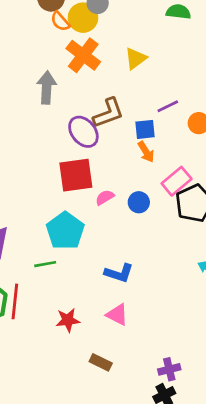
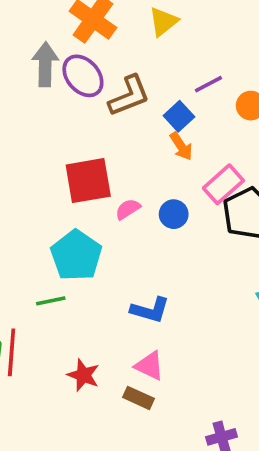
blue square: (145, 129) -> (179, 116), turned -35
purple ellipse: (83, 132) -> (83, 76), moved
red star: (68, 320) -> (83, 375), turned 30
brown rectangle: (101, 362) -> (138, 398), moved

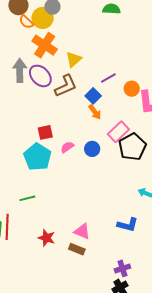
yellow triangle: (163, 22) -> (74, 59), moved
red square: (88, 181) -> (45, 132), size x0.6
cyan pentagon: (76, 255) -> (37, 157), moved
blue L-shape: (150, 310) -> (128, 225), moved

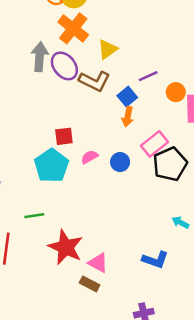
brown L-shape: (66, 86) -> (95, 81), turned 45
orange arrow: (95, 112) -> (128, 117), turned 42
red star: (47, 238) -> (66, 247), moved, size x1.6

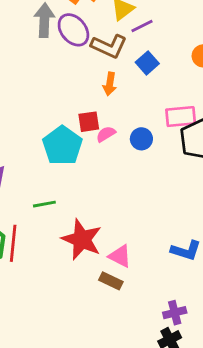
purple line: (148, 76) -> (142, 26), moved
orange arrow: (128, 117) -> (110, 84), moved
red square: (64, 136) -> (89, 122), moved
pink rectangle: (155, 144) -> (181, 117), turned 35

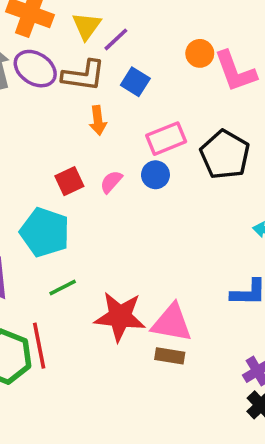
pink rectangle: (181, 117) -> (166, 139), moved
red square: (89, 122) -> (69, 181), moved
cyan pentagon: (62, 146) -> (45, 232), moved
pink triangle: (120, 256) -> (172, 323), size x1.4

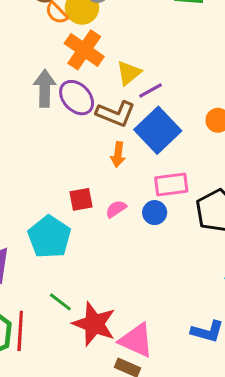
blue square: (135, 82) -> (158, 130), size x1.8
green line: (63, 288) -> (60, 302), moved, turned 50

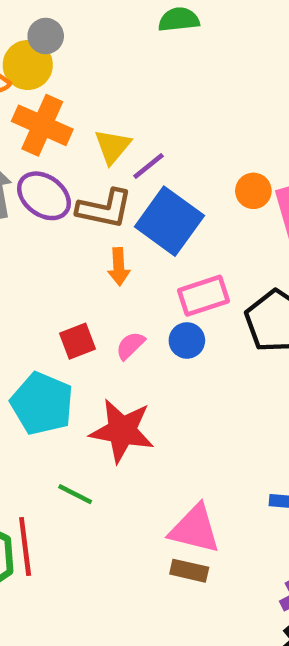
red star: (94, 324) -> (122, 431), moved

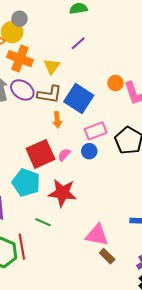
purple line: (149, 166) -> (78, 43), moved
red square: (77, 341) -> (41, 154), size x1.8
brown rectangle: (189, 571) -> (107, 256), moved, turned 35

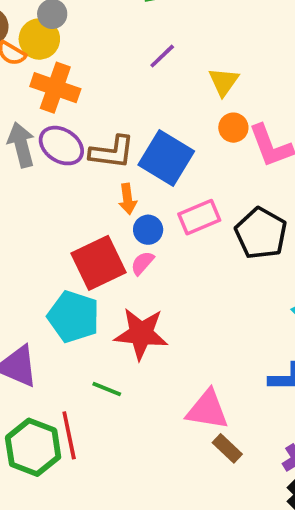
yellow triangle: (52, 66) -> (224, 82), moved
blue circle: (89, 151) -> (148, 230), moved

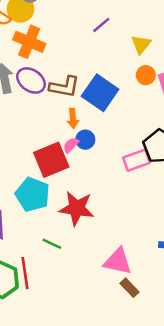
pink rectangle: (199, 217) -> (137, 160), moved
pink semicircle: (142, 263) -> (71, 145), moved

